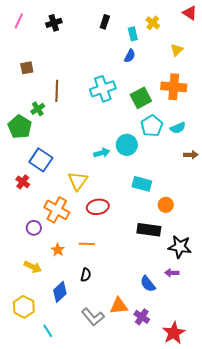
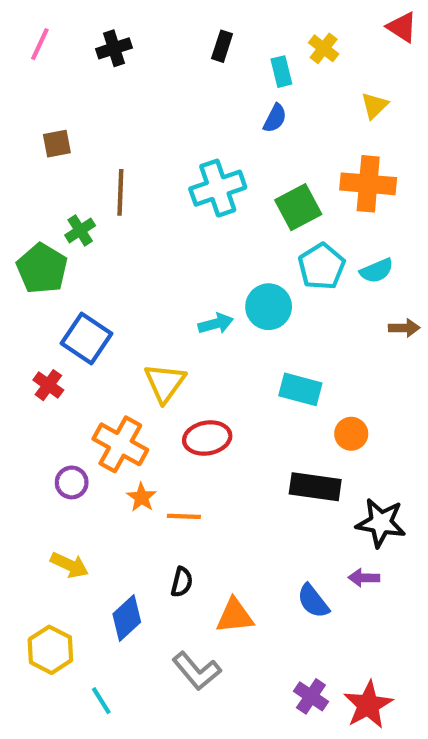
orange star: (58, 250) -> (142, 497), moved
orange triangle: (119, 306) -> (235, 616), moved
purple cross: (142, 317) -> (311, 696), moved

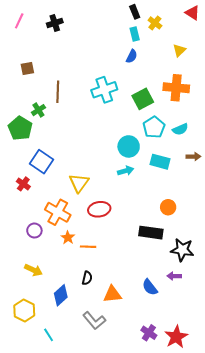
black rectangle: (222, 46) -> (135, 12), moved, turned -40
cyan arrow: (216, 324) -> (126, 171), moved
cyan rectangle: (300, 389) -> (160, 162), moved

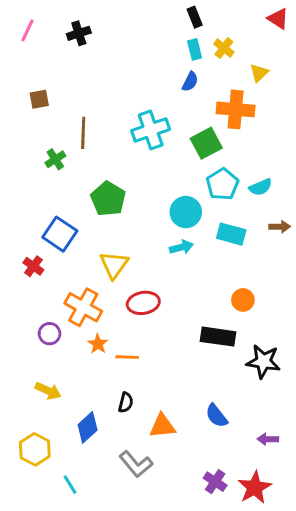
yellow cross: (155, 23) -> (224, 48), moved
orange cross: (176, 88) -> (236, 109), moved
green pentagon: (20, 128) -> (108, 199), moved
purple arrow: (174, 276) -> (268, 439), moved

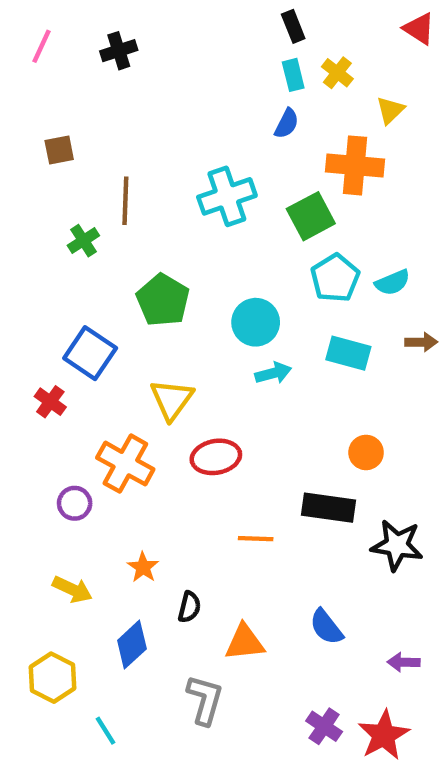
cyan circle: (186, 212) -> (256, 322), moved
orange star: (98, 344) -> (143, 567), moved
orange line: (127, 357) -> (256, 539), moved
gray L-shape: (136, 464) -> (205, 700), turned -124

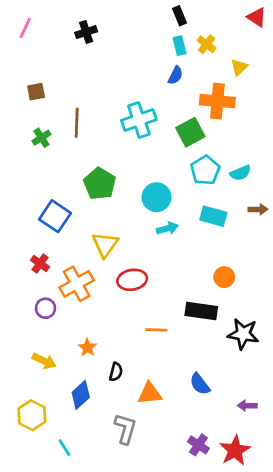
black cross: (119, 51) -> (86, 32), moved
green cross: (83, 241) -> (41, 138), moved
red cross: (50, 402) -> (40, 264), moved
orange cross: (125, 464) -> (77, 284), turned 32

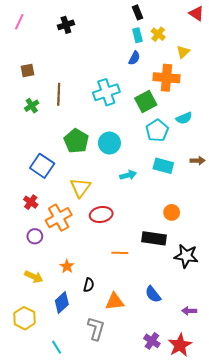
cyan semicircle: (240, 173) -> (184, 118), moved
cyan circle: (157, 197) -> (109, 143), moved
cyan line: (64, 448) -> (57, 347), moved

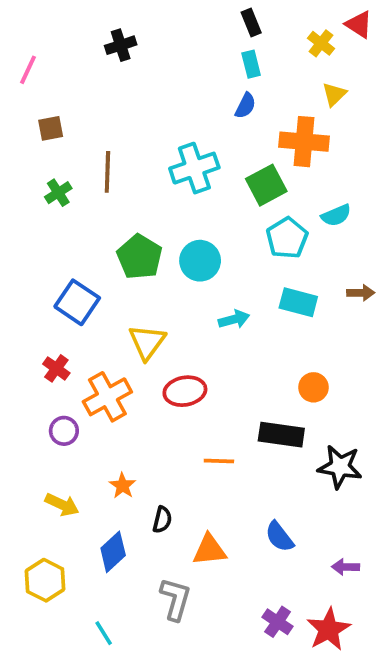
pink line: (19, 22) -> (28, 70), moved
yellow cross: (158, 34) -> (321, 43), moved

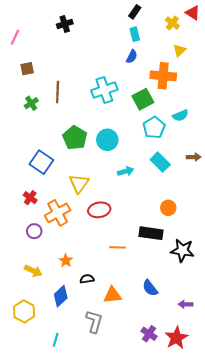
black rectangle: (251, 23) -> (135, 12), turned 56
cyan rectangle: (298, 302) -> (160, 162), turned 30
black semicircle: (162, 520) -> (87, 279), turned -112
cyan line: (104, 633) -> (56, 340), turned 48

